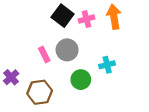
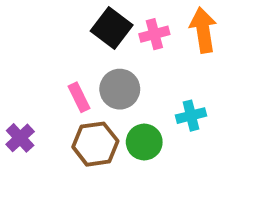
brown hexagon: (40, 92) -> (95, 144), moved

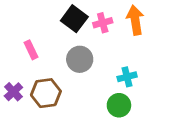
pink rectangle: (79, 97) -> (31, 50), moved
green circle: (144, 142) -> (119, 105), moved
brown hexagon: (95, 144) -> (46, 93), moved

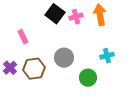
gray circle: (80, 59) -> (64, 58), moved
cyan cross: (127, 77) -> (107, 56), moved

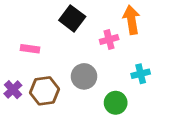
pink cross: (76, 17) -> (109, 40), moved
pink rectangle: (23, 37) -> (30, 49), turned -56

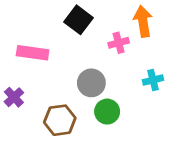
pink rectangle: (30, 49) -> (33, 53), size x1.5
brown hexagon: (45, 91) -> (60, 120), moved
green circle: (116, 103) -> (107, 112), moved

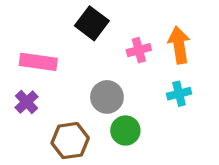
orange arrow: (143, 21) -> (179, 45), moved
purple cross: (14, 97) -> (27, 102), moved

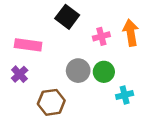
cyan cross: (179, 94) -> (125, 95), moved
green circle: (125, 131) -> (104, 72), moved

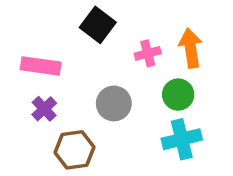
green circle: (104, 72) -> (178, 95), moved
purple cross: (20, 74) -> (44, 109), moved
cyan cross: (125, 95) -> (182, 139), size x1.5

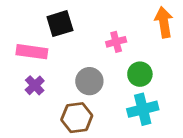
black square: (98, 25) -> (60, 24), moved, turned 36
orange arrow: (191, 48) -> (164, 22), moved
brown hexagon: (75, 150) -> (77, 118), moved

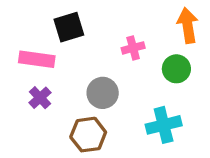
green circle: (140, 74) -> (176, 69), moved

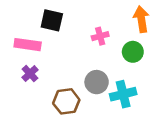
black square: (69, 27) -> (52, 20), turned 30
gray circle: (103, 93) -> (97, 82), moved

